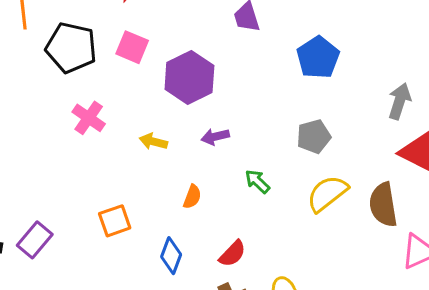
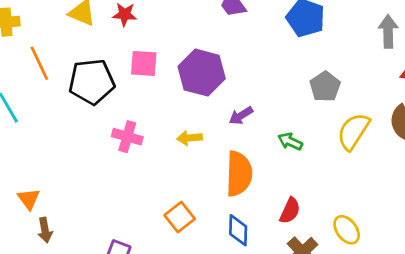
orange semicircle: (192, 197) -> (239, 174), size x2.0

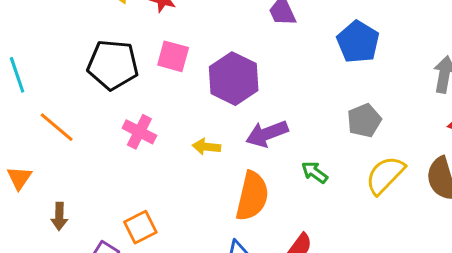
orange line: (39, 63) -> (57, 127), moved, turned -36
purple arrow: (241, 116) -> (267, 134), size x1.5
orange square: (180, 217) -> (140, 227), moved
brown arrow: (45, 230) -> (59, 216), moved

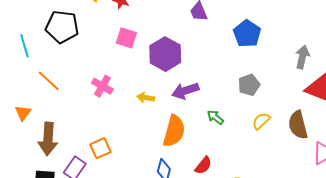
black pentagon: (113, 65) -> (62, 27), moved
yellow semicircle: (385, 175) -> (261, 121), size x0.7
brown arrow: (59, 216) -> (48, 139), size x1.8

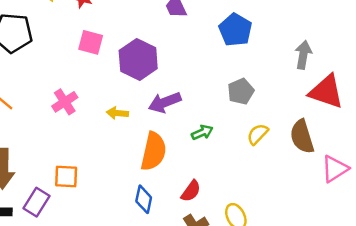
pink cross: (102, 86) -> (65, 102), turned 30
green arrow: (215, 117) -> (202, 132), turned 120
orange square: (100, 148) -> (66, 177), turned 30

